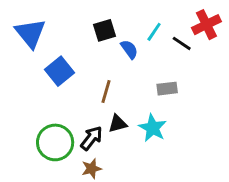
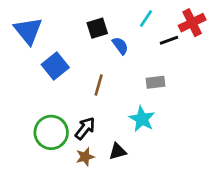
cyan line: (154, 32) -> (146, 19), moved
black line: (182, 43) -> (169, 40), turned -54
black triangle: (118, 124) -> (118, 151), moved

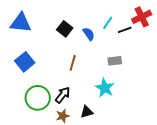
cyan line: (146, 19) -> (108, 23), moved
black square: (97, 28) -> (65, 29), moved, turned -35
blue triangle: (28, 31) -> (21, 23), turned -45
blue square: (55, 66) -> (25, 62), moved

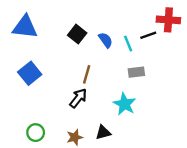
red cross: (142, 17) -> (168, 20), turned 30
cyan line: (108, 23) -> (128, 44), moved, turned -56
black arrow: (63, 95) -> (78, 98), moved
green circle: (38, 98) -> (36, 133), moved, size x0.6

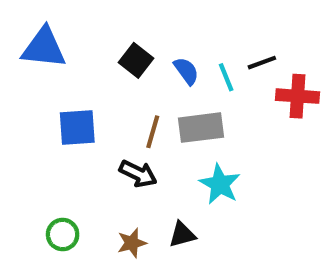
red cross: (168, 20) -> (298, 96), moved
gray rectangle: (136, 72) -> (201, 128), moved, size x1.5
blue square: (30, 73) -> (77, 128), moved, turned 35
black arrow: (78, 98) -> (138, 174), turned 78

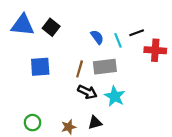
black square: (136, 60) -> (51, 27), moved
black arrow: (138, 174) -> (87, 92), moved

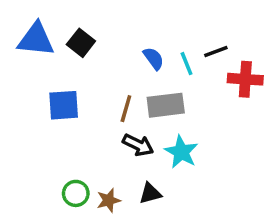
green circle: (32, 123) -> (76, 193), moved

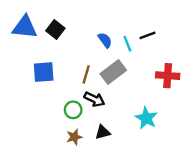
red cross: (245, 79) -> (168, 76), moved
gray rectangle: (166, 105) -> (113, 72), turned -30
cyan star: (181, 152) -> (146, 118), moved
green circle: (76, 193) -> (73, 110), moved

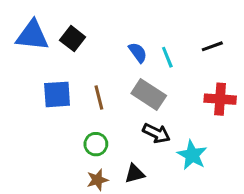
black line: (148, 35) -> (212, 46), moved
gray rectangle: (113, 72) -> (149, 94), turned 70
brown line: (86, 74) -> (99, 98), moved, turned -30
black arrow: (94, 99) -> (156, 133), moved

